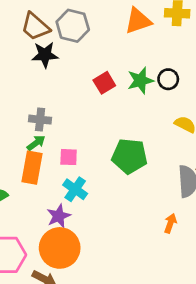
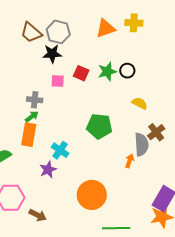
black star: (45, 55) -> (52, 54), moved
red square: (104, 83) -> (81, 73), turned -35
pink square: (69, 157) -> (58, 81), moved
orange arrow: (170, 223) -> (130, 161), moved
orange circle: (60, 248) -> (92, 195), moved

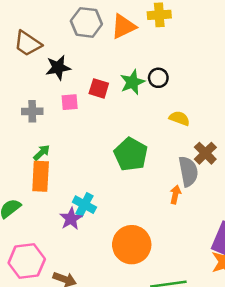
gray hexagon: (58, 32) -> (86, 22), moved
gray cross: (35, 100) -> (32, 111), moved
green pentagon: (99, 126) -> (131, 154), turned 30
cyan cross: (60, 150) -> (84, 205), moved

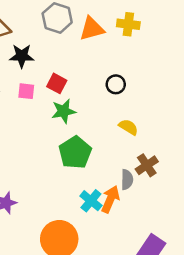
green star: (132, 82) -> (64, 111), moved
gray semicircle: (188, 171) -> (127, 180), size x0.7
orange arrow: (175, 195) -> (110, 199), size x1.5
cyan cross: (84, 205) -> (91, 201), moved

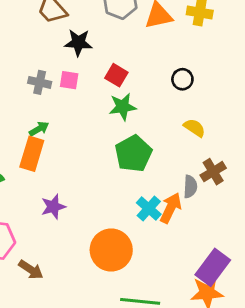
pink square: (26, 91) -> (69, 80), moved

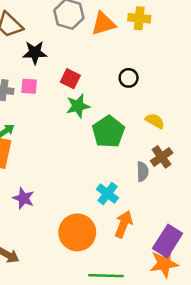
yellow semicircle: (194, 128) -> (155, 121), moved
green pentagon: (133, 154) -> (108, 132), moved
purple star: (53, 207) -> (24, 198), turned -30
orange arrow: (171, 208) -> (124, 224), moved

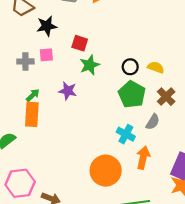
black circle: (129, 78) -> (130, 67), moved
green pentagon: (108, 132) -> (132, 94), moved
gray semicircle: (142, 172) -> (153, 122), moved, turned 42
purple star: (24, 198) -> (68, 91), moved

